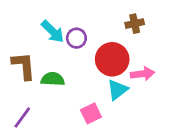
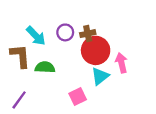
brown cross: (135, 24) -> (88, 34), moved
cyan arrow: (53, 32) -> (36, 36), moved
pink arrow: (143, 74) -> (121, 63), turned -96

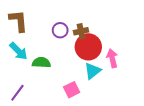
cyan arrow: (36, 36) -> (18, 51), moved
brown L-shape: (20, 56) -> (18, 21), moved

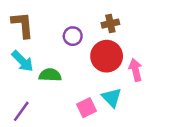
brown cross: (81, 31) -> (110, 24), moved
cyan triangle: (92, 71) -> (112, 98), moved, turned -36

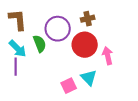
purple circle: (73, 36) -> (58, 29), size x1.6
green semicircle: (50, 75) -> (40, 44), moved, turned 66
purple line: (21, 111) -> (16, 67), moved, turned -36

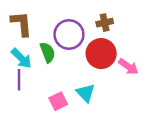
pink arrow: (108, 56) -> (128, 67), turned 138
cyan triangle: (89, 78) -> (86, 93), moved
pink square: (69, 86) -> (58, 101), moved

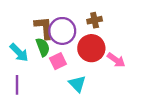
brown L-shape: (21, 24) -> (44, 28), moved
purple line: (19, 80) -> (17, 85), moved
pink square: (58, 101) -> (58, 61), moved

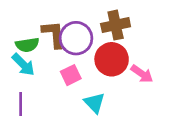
brown cross: (95, 20) -> (116, 25), size x1.5
green semicircle: (43, 47) -> (27, 45), moved, turned 102

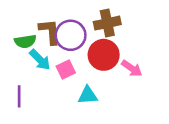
cyan arrow: (23, 65) -> (40, 60), moved
cyan triangle: (94, 103) -> (88, 95), turned -50

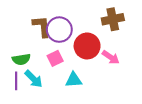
brown cross: (107, 23) -> (113, 19), moved
green semicircle: (25, 41) -> (21, 59), moved
cyan arrow: (40, 60) -> (34, 79), moved

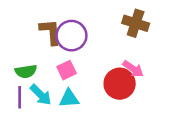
brown cross: (113, 19) -> (136, 23), turned 30
red circle: (87, 46) -> (120, 84), moved
cyan triangle: (74, 80) -> (69, 98), moved

